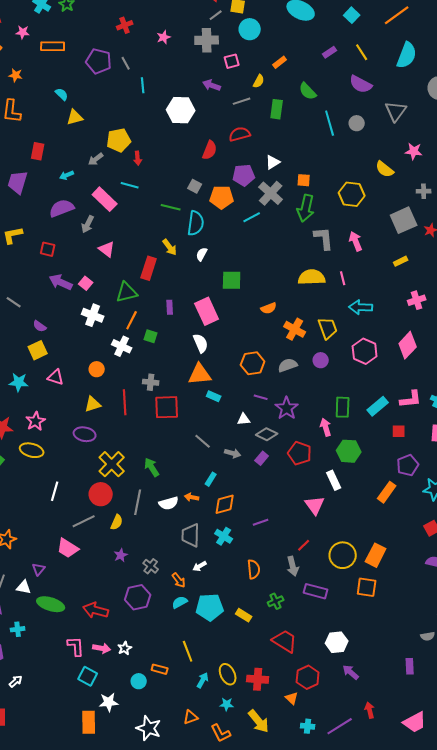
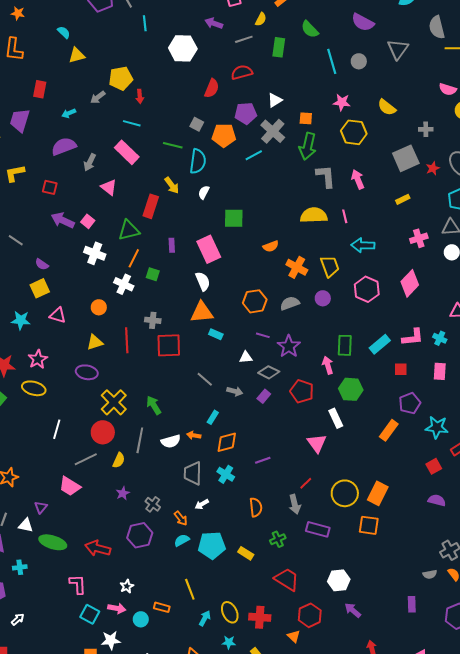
pink star: (414, 151) -> (342, 102), moved
pink rectangle: (105, 199) -> (127, 152), moved
pink arrow: (102, 648) -> (117, 608), moved

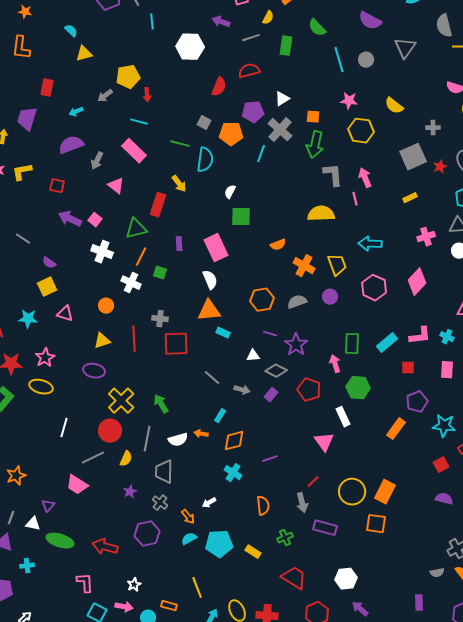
cyan line: (254, 155) -> (261, 154), turned -42
white semicircle: (204, 192) -> (230, 192), moved
pink line: (345, 216) -> (355, 199), moved
gray trapezoid: (193, 473) -> (164, 472), moved

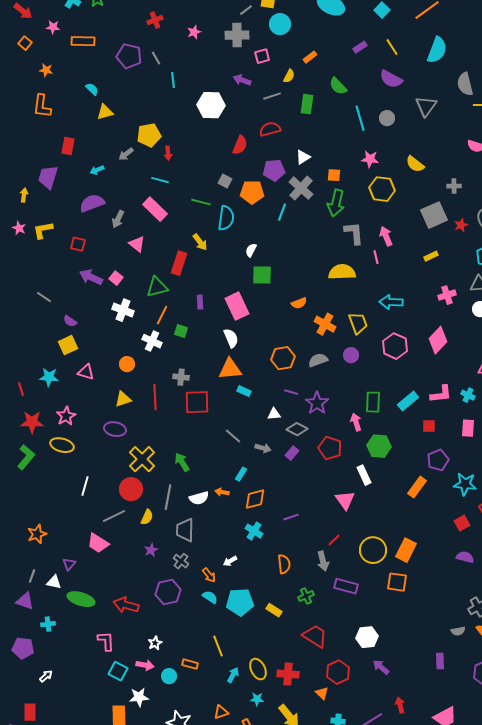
cyan semicircle: (189, 539) -> (210, 597), turned 63

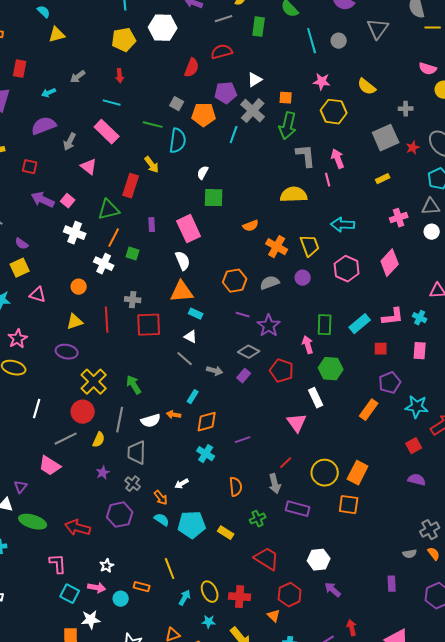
yellow pentagon: (149, 135) -> (124, 40), moved
white triangle: (274, 414) -> (191, 337), moved, turned 32

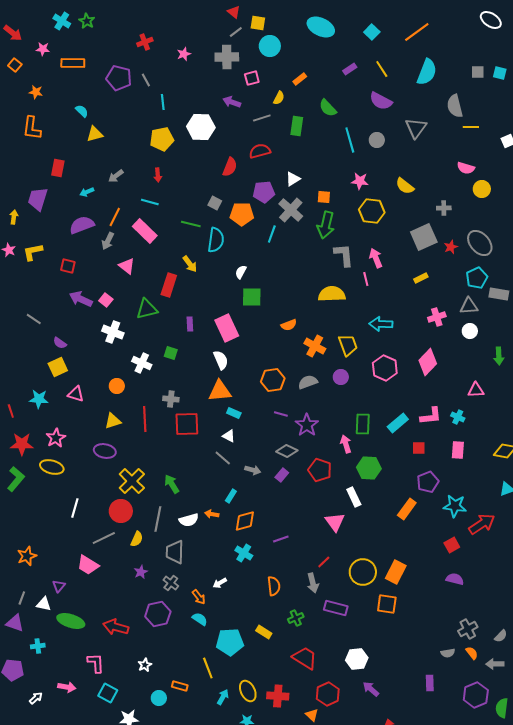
orange line: (114, 238) -> (115, 217), moved
cyan pentagon: (192, 525) -> (230, 642), moved
pink arrow: (97, 588) -> (67, 687), moved

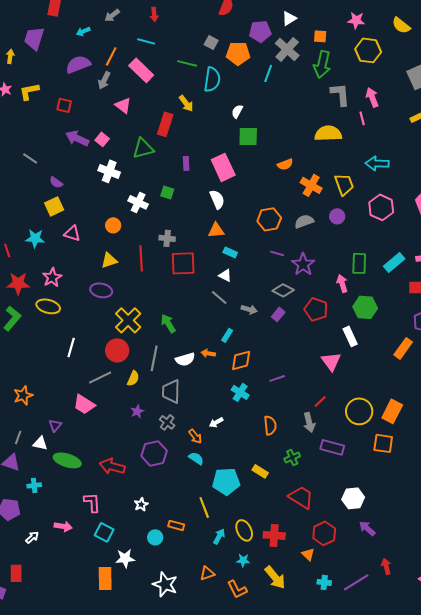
orange triangle: (220, 391) -> (216, 230), size x0.7

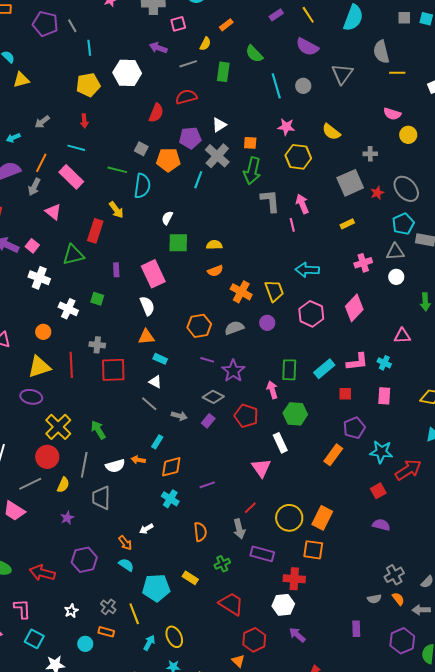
yellow semicircle: (328, 133) -> (214, 245), moved, size x0.6
yellow triangle: (109, 260) -> (39, 367), size x1.4
gray cross: (167, 422) -> (108, 607), moved
red cross: (274, 535) -> (294, 579), moved

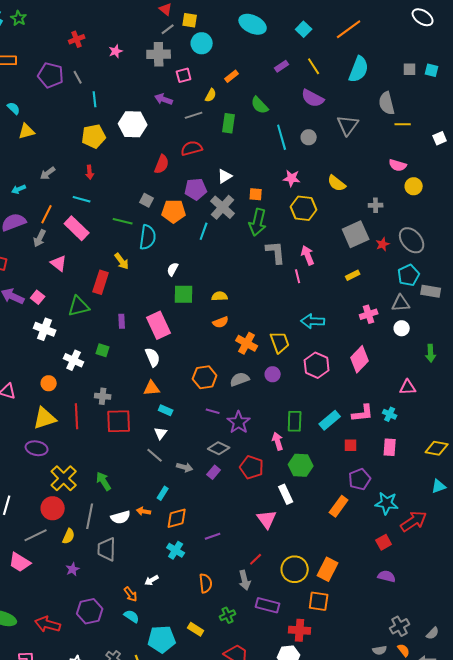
white triangle: (155, 382) -> (161, 433), turned 40

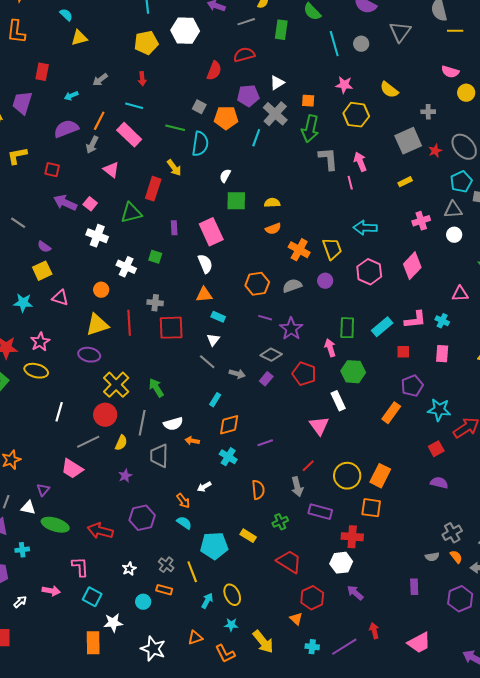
orange arrow: (144, 511) -> (192, 441), moved

